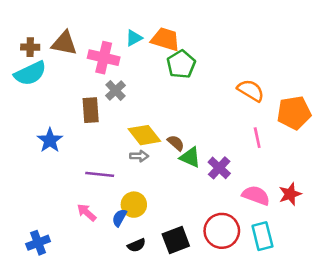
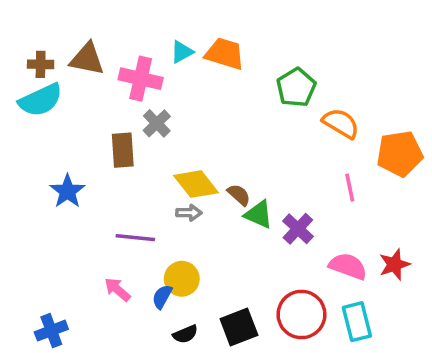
green pentagon: (181, 64) -> (296, 88), moved

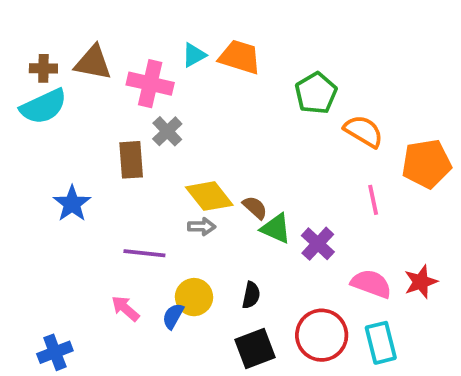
black semicircle: (185, 334) -> (251, 295), moved, turned -55

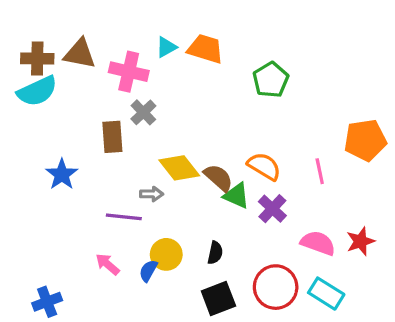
brown cross: (43, 68) -> (37, 59), size x1.4
orange semicircle: (364, 131) -> (264, 166), moved
brown semicircle: (255, 207) -> (218, 178), size x1.4
gray arrow: (202, 227) -> (152, 194), moved
cyan rectangle: (381, 343) -> (326, 294), turned -44

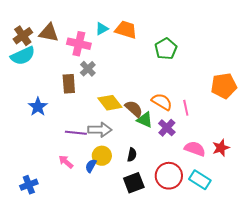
brown cross: (37, 59) -> (23, 36), turned -36
pink line: (320, 171) -> (186, 108), moved
gray arrow: (152, 194) -> (100, 130), moved, size x1.6

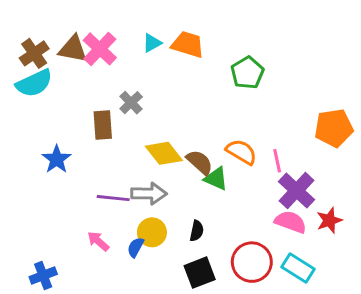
pink cross: (79, 44) -> (100, 49), moved, turned 30
purple cross: (167, 128) -> (297, 191), moved, size x1.4

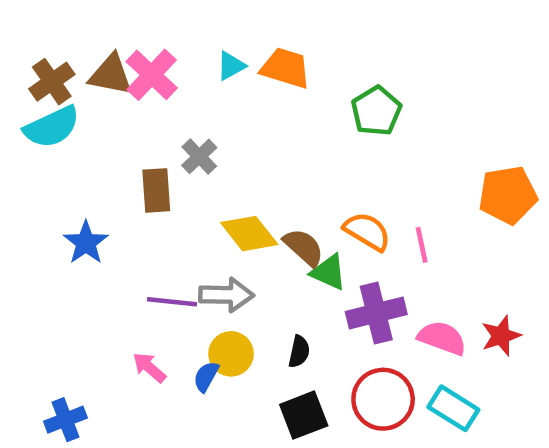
purple cross: (297, 191) -> (376, 313), moved, turned 33

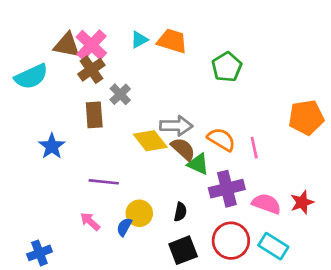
brown cross: (52, 82) -> (91, 70), moved
gray arrow: (226, 295) -> (176, 126), moved

